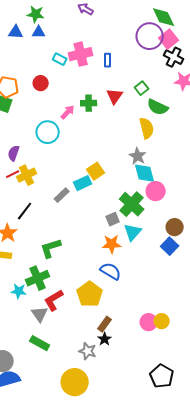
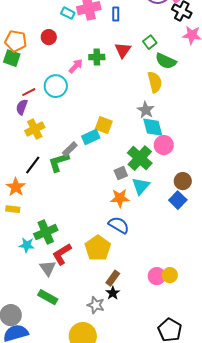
yellow square: (96, 171) -> (104, 125), turned -36
red line: (13, 174) -> (29, 92), moved
green L-shape: (51, 248) -> (59, 162), moved

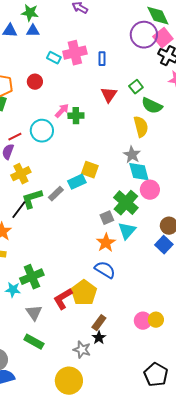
green cross: (97, 57) -> (76, 116), moved
green L-shape: (59, 162) -> (32, 199), moved
orange star: (120, 198) -> (106, 243), turned -30
red L-shape: (62, 254) -> (63, 299), moved

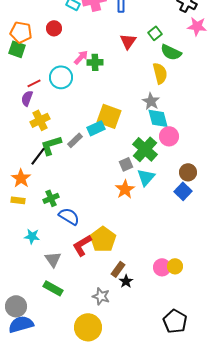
yellow square: (90, 170) -> (109, 116), size x1.4
blue semicircle: (105, 270) -> (69, 216), moved
green cross: (32, 277) -> (51, 198), moved, size x0.7
black star: (99, 338) -> (126, 281), moved

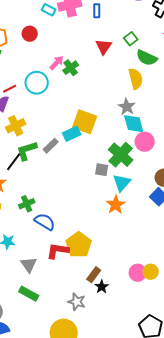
green cross: (95, 62) -> (71, 68), turned -35
gray square: (126, 164) -> (102, 170), turned 32
orange star: (125, 189) -> (116, 205), moved
red L-shape: (82, 245) -> (58, 251), turned 40

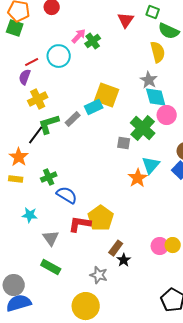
green square: (131, 39) -> (153, 12), turned -32
cyan triangle: (122, 183) -> (151, 165), moved

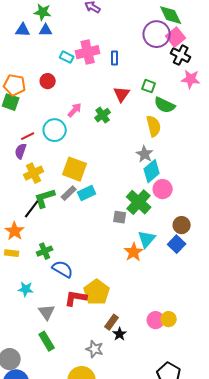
green cross: (93, 41) -> (103, 115), moved
yellow square: (107, 95) -> (75, 169), moved
cyan diamond: (156, 97) -> (152, 171), turned 65
cyan rectangle: (94, 107) -> (87, 193), moved
green rectangle: (51, 267) -> (47, 341), turned 30

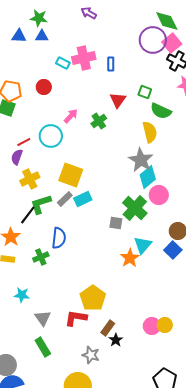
gray star: (145, 154) -> (141, 160), size x1.4
blue semicircle: (63, 269) -> (59, 238), moved, turned 65
red L-shape: (76, 298) -> (76, 318), moved

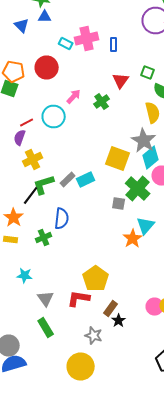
blue triangle: (19, 36) -> (22, 26), moved, turned 42
red circle: (44, 87) -> (47, 68), size x1.5
yellow square: (71, 175) -> (118, 158), moved

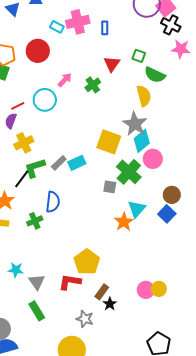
cyan star: (25, 276) -> (16, 270), moved

